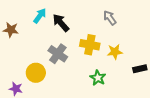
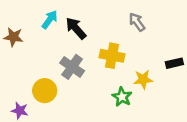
yellow star: (115, 52) -> (143, 79), moved
black rectangle: (140, 69) -> (174, 63), moved

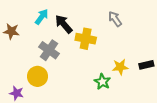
yellow cross: (112, 56) -> (86, 39), moved
black rectangle: (174, 63) -> (146, 65), moved
gray cross: (72, 67) -> (49, 50), moved

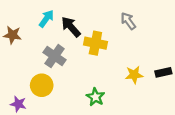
green star: (102, 82) -> (95, 97), moved

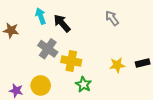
cyan arrow: (46, 19) -> (41, 16), turned -56
yellow cross: (95, 43) -> (71, 61), moved
yellow circle: (42, 85) -> (41, 85), moved

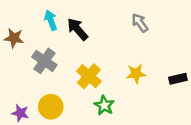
gray cross: (48, 49) -> (44, 61), moved
yellow cross: (71, 61) -> (89, 76), turned 30
yellow star: (117, 65) -> (136, 74), moved

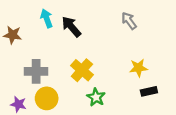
gray cross: (44, 61) -> (36, 71), moved, turned -35
yellow star: (136, 74) -> (138, 68), moved
black rectangle: (178, 79) -> (149, 91), moved

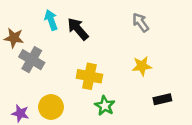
yellow star: (138, 68) -> (142, 66), moved
yellow cross: (82, 70) -> (89, 76), turned -30
gray cross: (36, 71) -> (32, 60), moved, turned 30

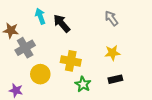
gray cross: (32, 60) -> (25, 48), turned 30
black rectangle: (162, 99) -> (115, 79), moved
yellow circle: (51, 107) -> (40, 74), moved

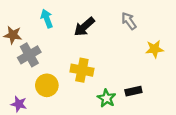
black arrow: (62, 23) -> (84, 27), moved, turned -90
yellow star: (112, 53) -> (155, 49), moved
green star: (83, 84) -> (107, 98), moved

